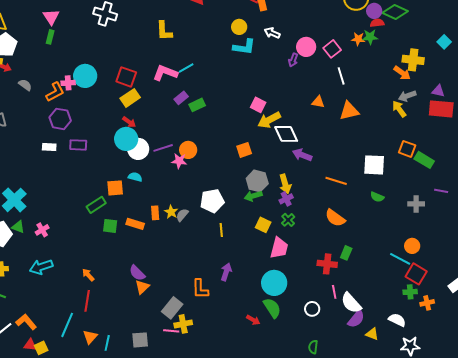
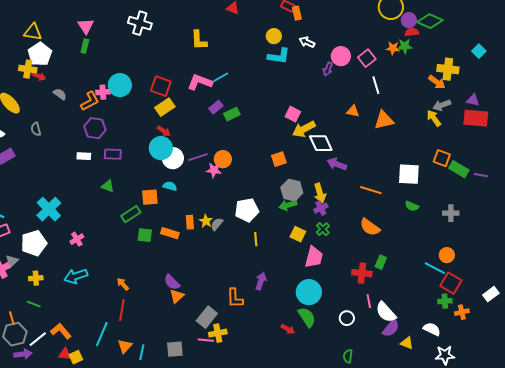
purple line: (441, 191) -> (481, 175), moved
green triangle: (18, 227) -> (108, 186), moved

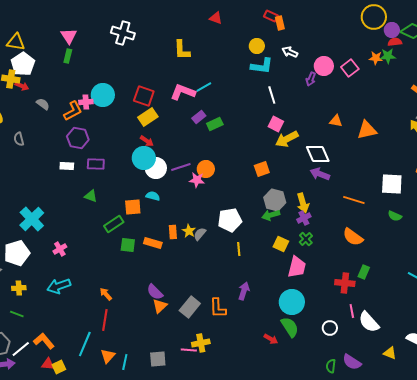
white line: (376, 85) -> (272, 95), moved
white diamond: (321, 143) -> (318, 154), moved
gray rectangle: (207, 317) -> (190, 307), moved
purple semicircle: (391, 328) -> (352, 362), moved, turned 84

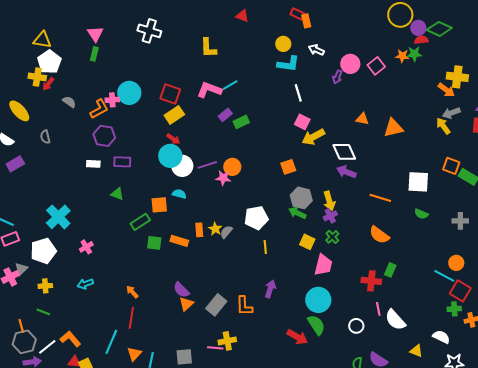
red arrow: (22, 86) -> (48, 84), turned 104
green arrow: (271, 215) -> (297, 213), turned 42
cyan arrow: (59, 286) -> (85, 284), size x0.7
red arrow: (271, 339) -> (297, 337), size x1.5

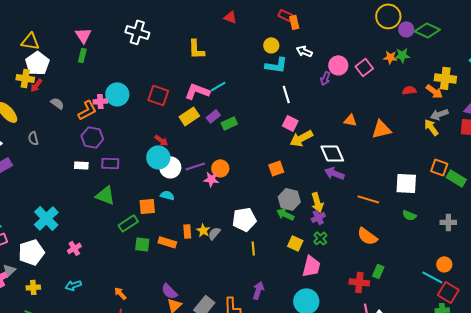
red semicircle: (421, 40) -> (409, 90), moved
yellow rectangle: (174, 115) -> (189, 116), moved
green triangle: (117, 194) -> (105, 195), size x1.5

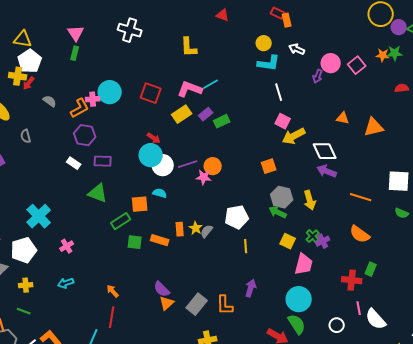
white rectangle: (81, 165) -> (74, 163), turned 32
purple cross: (318, 217) -> (323, 241), moved

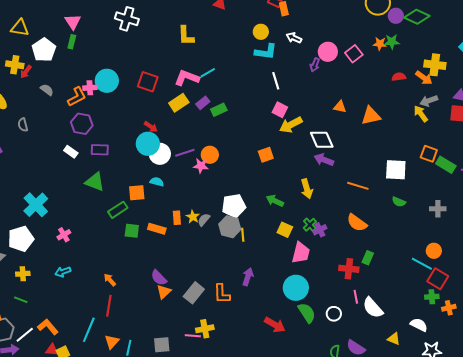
white pentagon: (30, 61) -> (44, 50), moved
gray hexagon: (282, 197) -> (230, 227), moved
green semicircle: (297, 324) -> (307, 313), moved

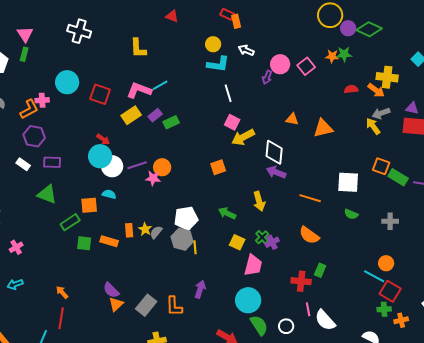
cyan circle: (107, 81) -> (67, 82), moved
white diamond: (322, 140) -> (274, 152), turned 30

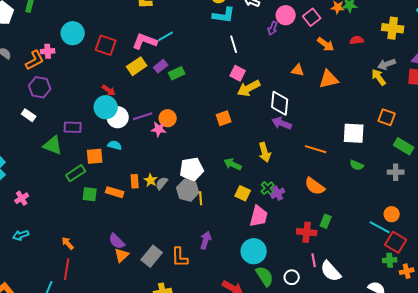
orange arrow: (376, 90) -> (326, 44), moved
purple rectangle: (52, 162) -> (73, 127), moved
green rectangle: (398, 177) -> (404, 146), moved

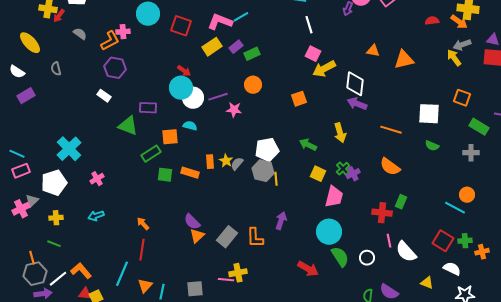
orange arrow: (326, 44) -> (459, 22), moved
orange circle: (168, 118) -> (253, 85), moved
red square: (396, 242) -> (443, 241), moved

